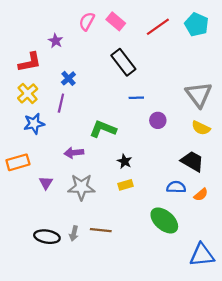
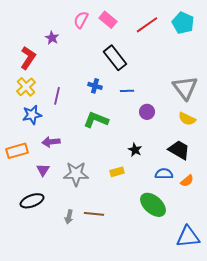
red L-shape: (30, 62) -> (28, 58), turned -45
blue cross: (68, 78) -> (95, 86), moved, turned -32
purple arrow: (74, 153) -> (51, 142), moved
black star: (124, 161) -> (135, 150), moved
black ellipse: (47, 237) -> (32, 201), moved, turned -30

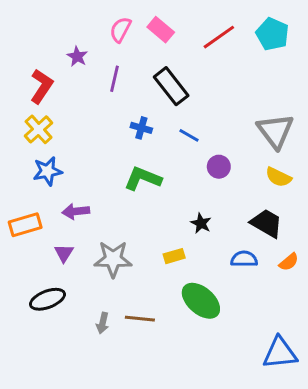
blue line: (127, 91) -> (189, 135), turned 32
purple line: (57, 96) -> (115, 79), moved
orange semicircle: (187, 181) -> (289, 262), moved
green ellipse: (153, 205) -> (201, 301), moved

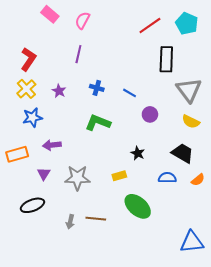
pink rectangle: (161, 30) -> (50, 14), moved
purple star: (77, 56) -> (59, 91), moved
black rectangle: (171, 86) -> (166, 59), moved, turned 40

